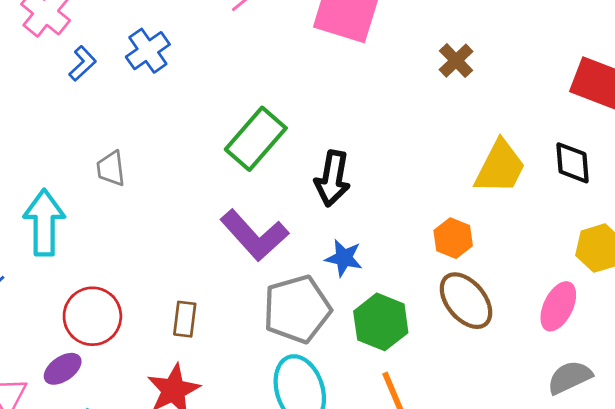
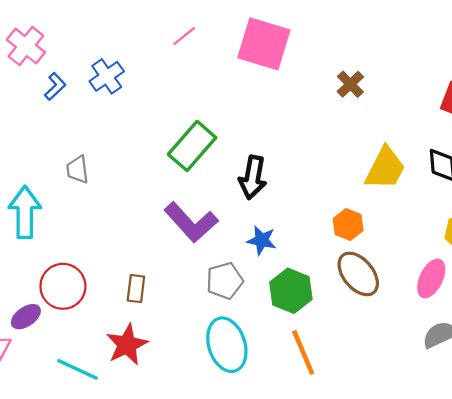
gray pentagon: (297, 309) -> (225, 281), size x0.7
purple ellipse: (63, 369) -> (26, 317), moved

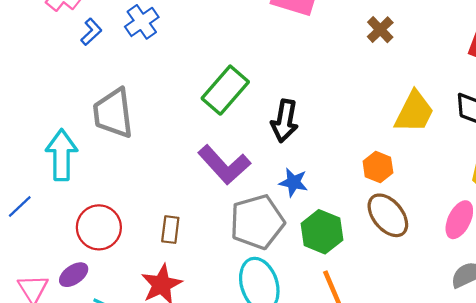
gray trapezoid: (78, 170) -> (113, 113), size x1.8
gray pentagon: (225, 281) -> (257, 222), size x1.5
purple ellipse: (26, 317) -> (74, 275), moved

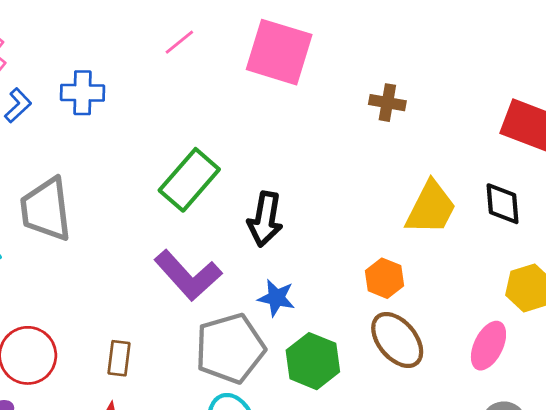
blue cross: (142, 22) -> (83, 93), turned 36
brown cross: (380, 30) -> (387, 103), turned -36

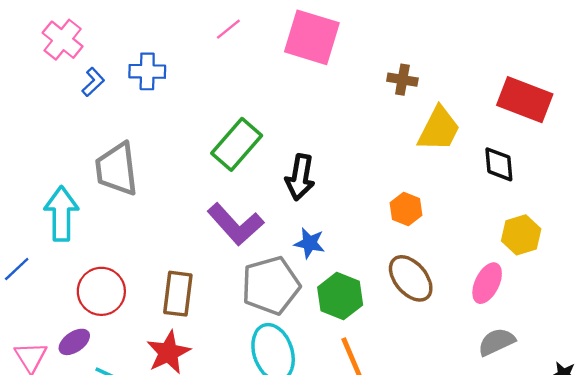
yellow trapezoid: (431, 208) -> (439, 129), moved
orange hexagon: (385, 278) -> (406, 209), moved
brown rectangle: (119, 358) -> (178, 294), size x1.5

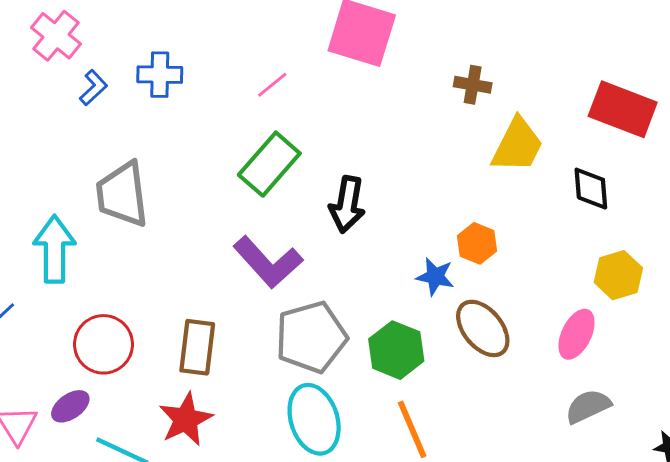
pink line: (228, 29) -> (272, 85), moved
blue star: (310, 243) -> (435, 277), moved

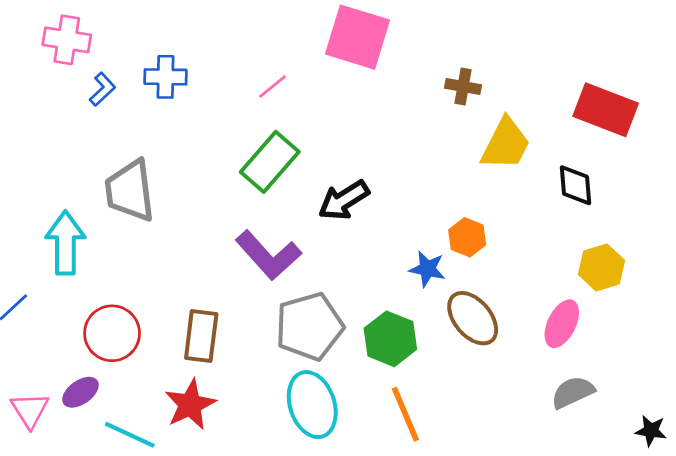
pink cross: (56, 36) -> (67, 40), turned -30
black arrow: (347, 204) -> (344, 200), turned 48

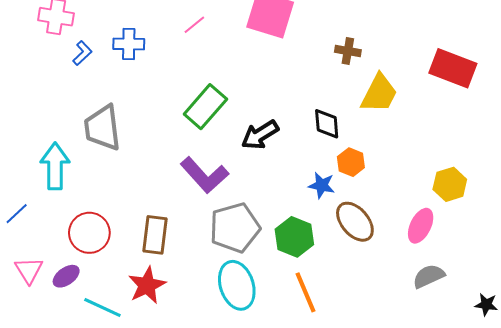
pink line: (272, 86) -> (194, 25), moved
black diamond: (575, 185) -> (327, 124), moved
pink triangle: (30, 410) -> (29, 270), moved

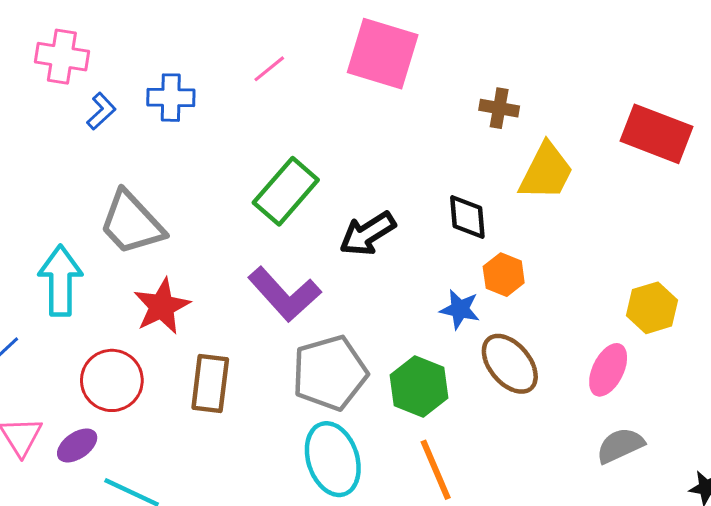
gray trapezoid: (102, 128) -> (132, 223), turned -36
red star: (147, 285) -> (162, 306), moved

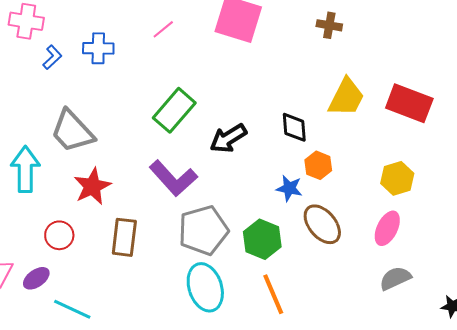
brown cross: (499, 108) -> (329, 25), moved
red rectangle: (657, 134) -> (409, 103), moved
yellow hexagon: (652, 308) -> (397, 178), moved
red circle: (112, 380) -> (59, 235), size x0.7

